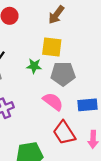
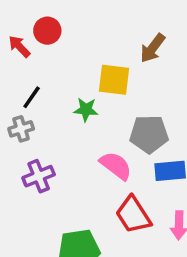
brown arrow: (56, 15) -> (153, 48), moved
gray pentagon: (63, 74) -> (149, 134), moved

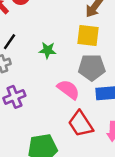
yellow square: (114, 80) -> (88, 36), moved

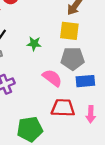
red trapezoid: (81, 124) -> (63, 108), turned 125

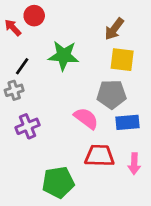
yellow square: (69, 31) -> (122, 60), moved
green star: (34, 44) -> (64, 56), moved, size x1.6

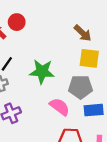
brown arrow: (114, 29) -> (83, 33), turned -84
green star: (64, 56) -> (42, 72), moved

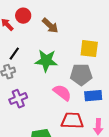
brown arrow: (83, 33) -> (50, 26), moved

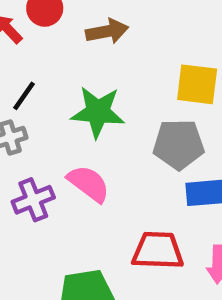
brown arrow: (50, 26) -> (107, 31), turned -54
pink semicircle: (62, 93) -> (89, 184), moved

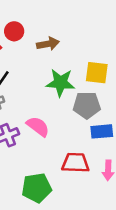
green star: (98, 112) -> (60, 83), moved

